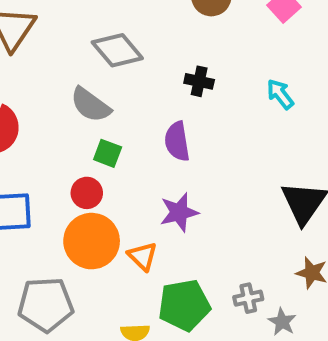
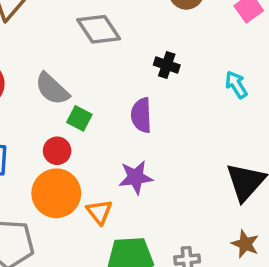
gray semicircle: (91, 105) -> (52, 89), moved

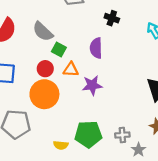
orange triangle: (99, 212) -> (71, 70), moved, turned -49

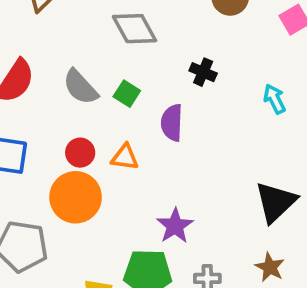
green square: (59, 49) -> (127, 94), moved
purple star: (92, 85) -> (175, 226), moved, turned -30

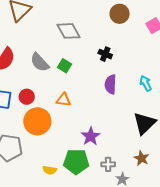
cyan arrow: (274, 99) -> (146, 83), moved
purple semicircle: (172, 123) -> (111, 84), moved
red circle: (80, 153) -> (27, 97), moved

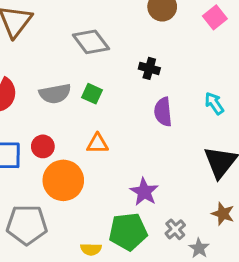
gray semicircle: (40, 62) -> (55, 94), turned -50
gray cross: (108, 164) -> (175, 229), turned -32

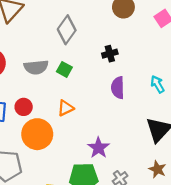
gray diamond: (91, 42) -> (67, 30), turned 68
black cross: (149, 68) -> (110, 54), turned -35
orange triangle: (97, 144) -> (66, 108), turned -30

